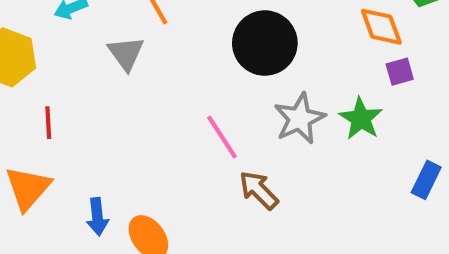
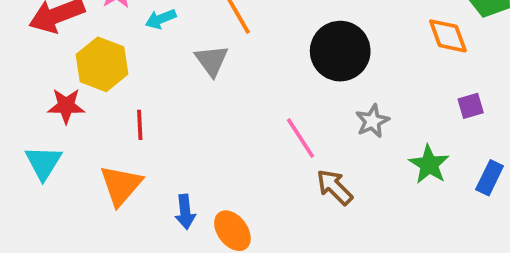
purple square: (400, 72) -> (471, 106), moved
gray star: (300, 119) -> (372, 121), size x0.7
green star: (361, 119) -> (429, 164), moved

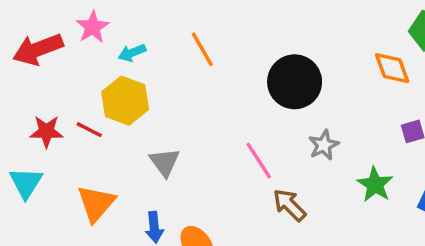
gray triangle: (212, 61) -> (165, 162), moved
yellow hexagon: (102, 64) -> (125, 101), moved
red line: (140, 125) -> (89, 130), moved, turned -60

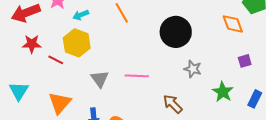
red star: (46, 131) -> (32, 44), moved
gray star: (324, 145) -> (193, 69), turned -30
pink line: (259, 161) -> (137, 76), moved, turned -55

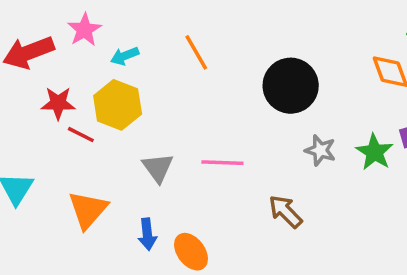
red star: (32, 44) -> (58, 103), moved
green star: (223, 92) -> (375, 152), moved

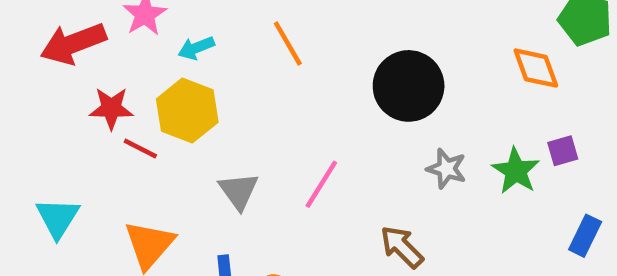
pink line: (222, 163) -> (321, 184), turned -60

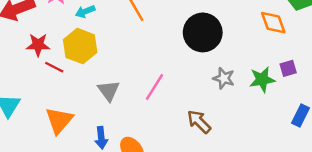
green star: (516, 171) -> (262, 80), turned 30

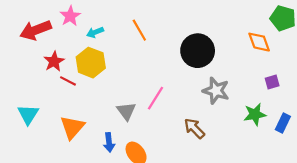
red star: (38, 45) -> (54, 61), turned -30
gray star: (224, 78) -> (216, 91), size x1.4
green star: (262, 80) -> (255, 114), moved
gray triangle: (109, 91) -> (126, 111), moved

